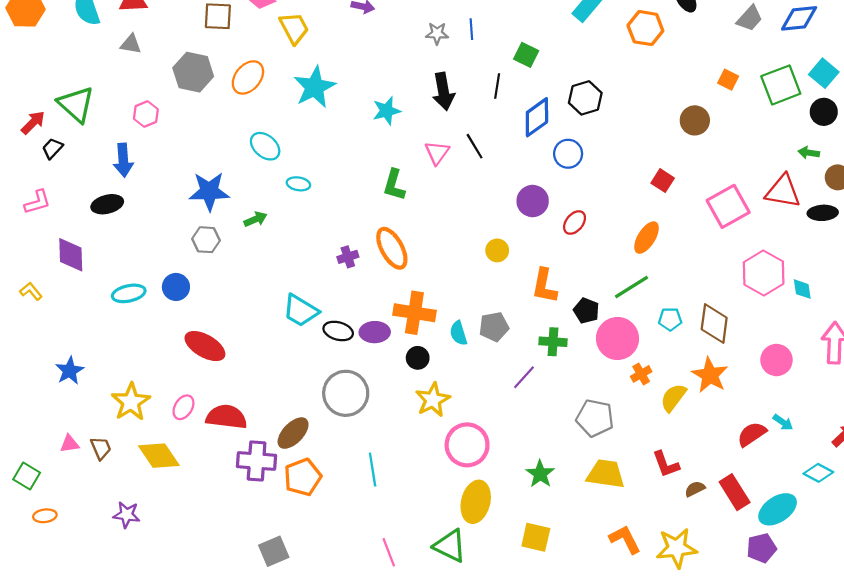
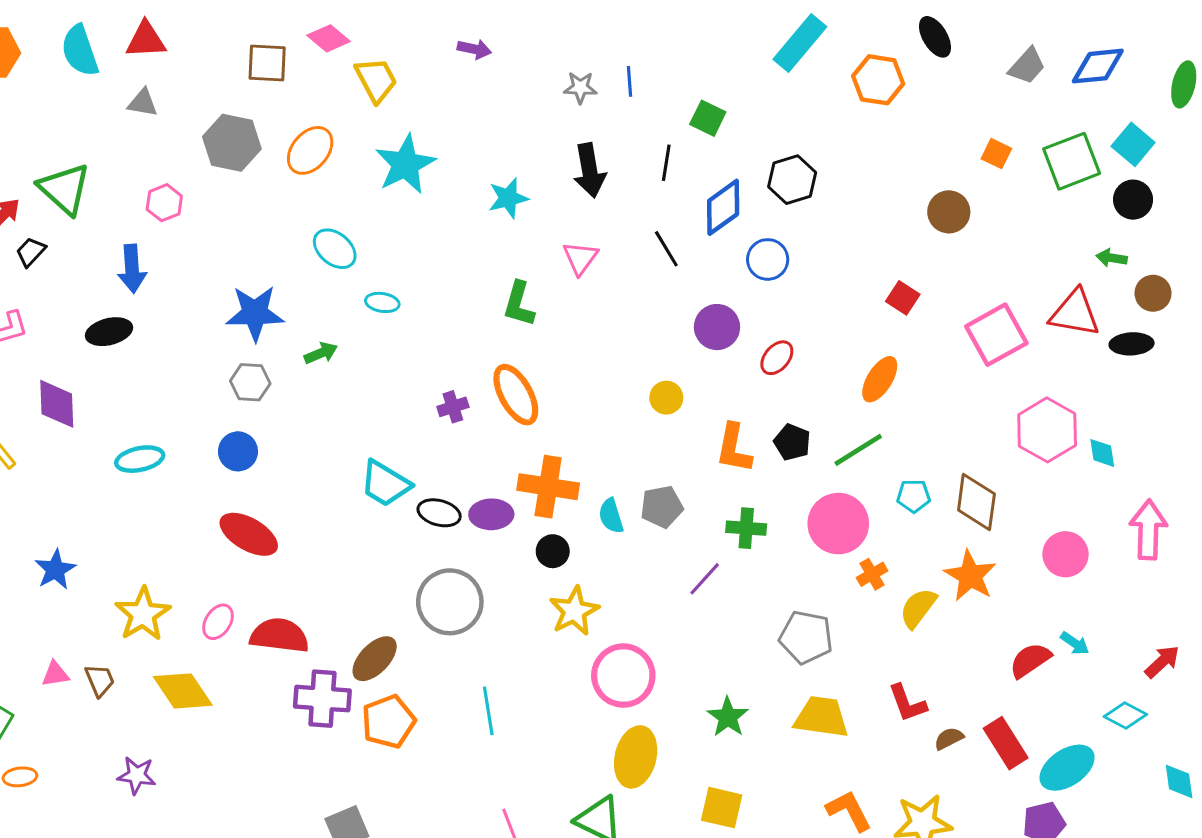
black line: (475, 146) -> (666, 249), moved
blue circle: (176, 287) -> (238, 451), moved
black pentagon: (586, 311) -> (792, 442), moved

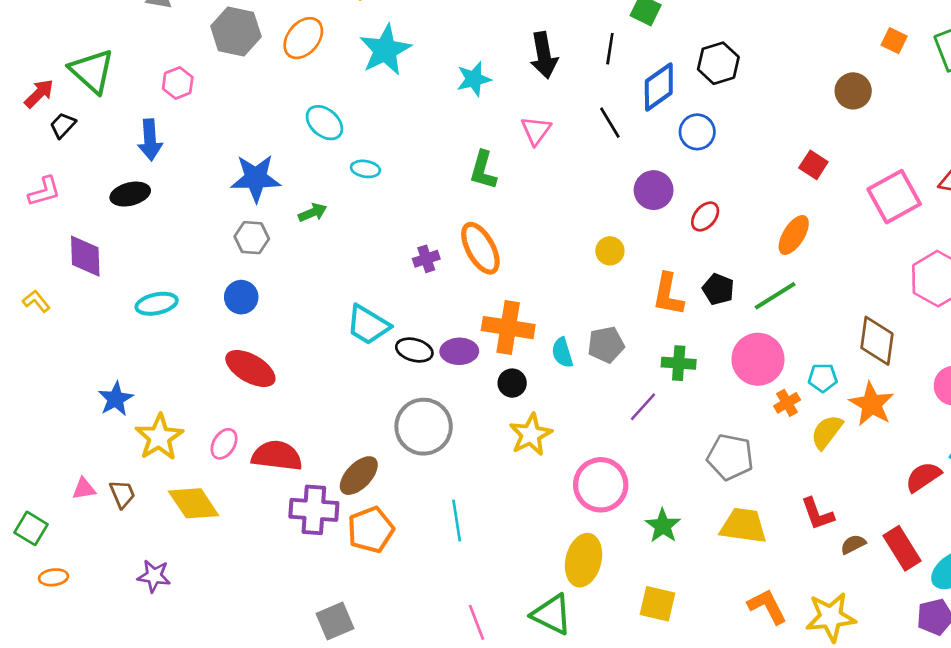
cyan pentagon: (913, 496) -> (823, 378), moved
blue star: (55, 570) -> (116, 399), moved
pink circle: (623, 676) -> (601, 485), moved

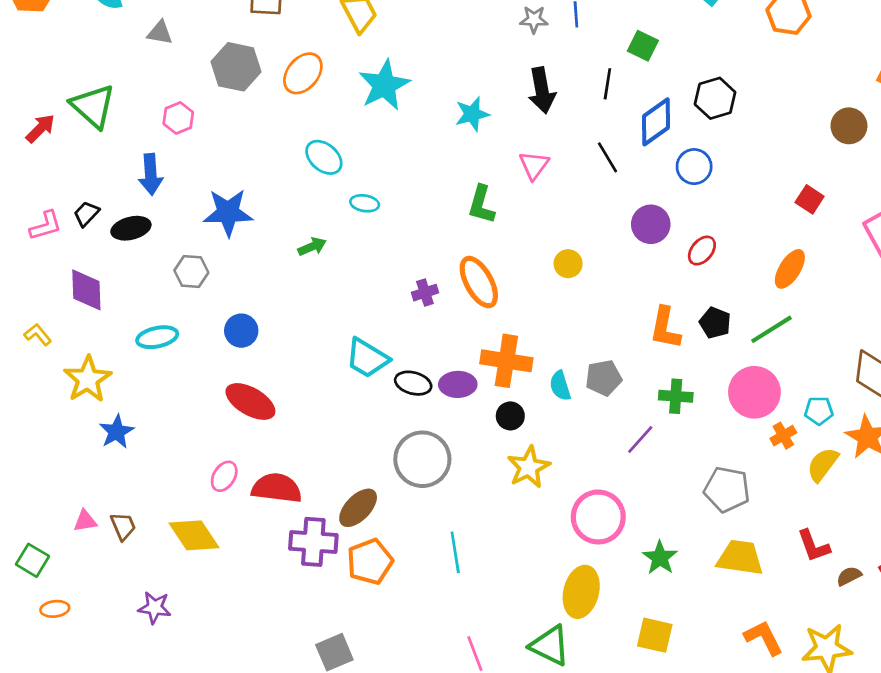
black trapezoid: (63, 125) -> (86, 214), moved
blue star: (256, 178) -> (228, 212), moved
gray hexagon: (252, 238) -> (191, 272), moved
yellow circle: (610, 251) -> (568, 264), moved
yellow star: (159, 437) -> (88, 379), moved

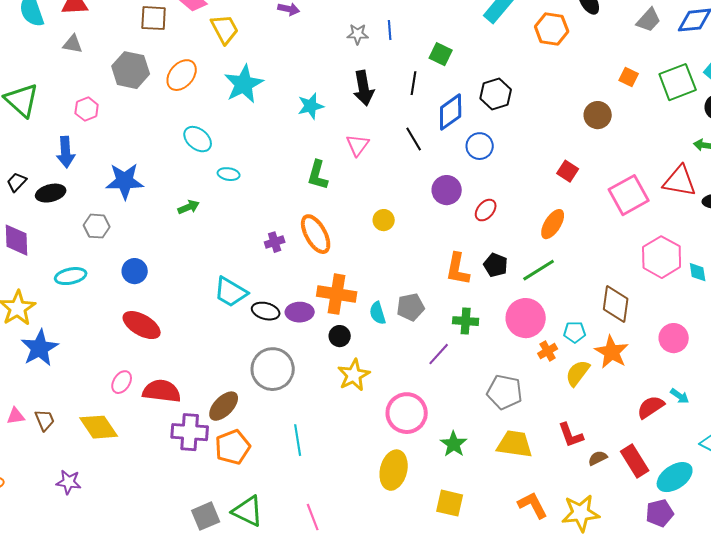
blue star: (117, 432) -> (40, 348), size x1.4
green triangle: (550, 646) -> (248, 511), moved

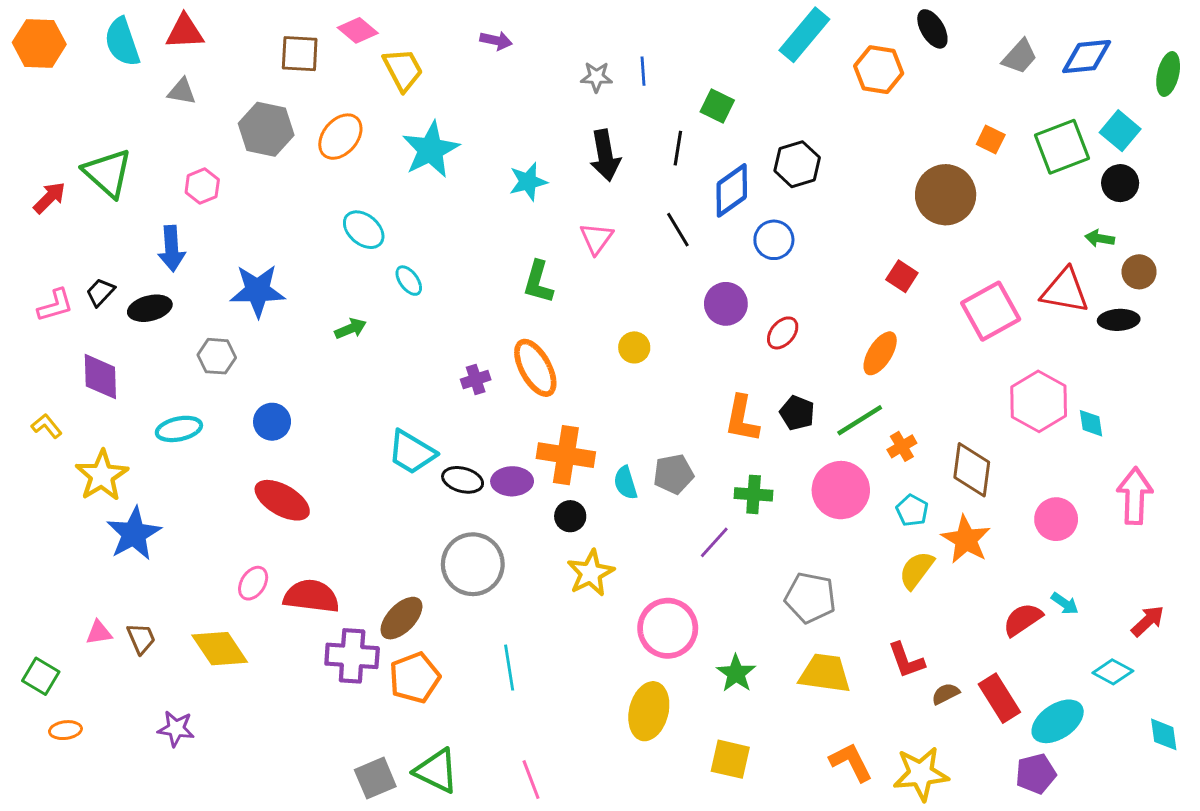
brown circle: (598, 115) -> (946, 195), size x1.5
cyan ellipse: (229, 174) -> (409, 281), turned 45
cyan pentagon: (575, 332) -> (912, 510), turned 30
orange cross: (548, 351) -> (902, 446), moved

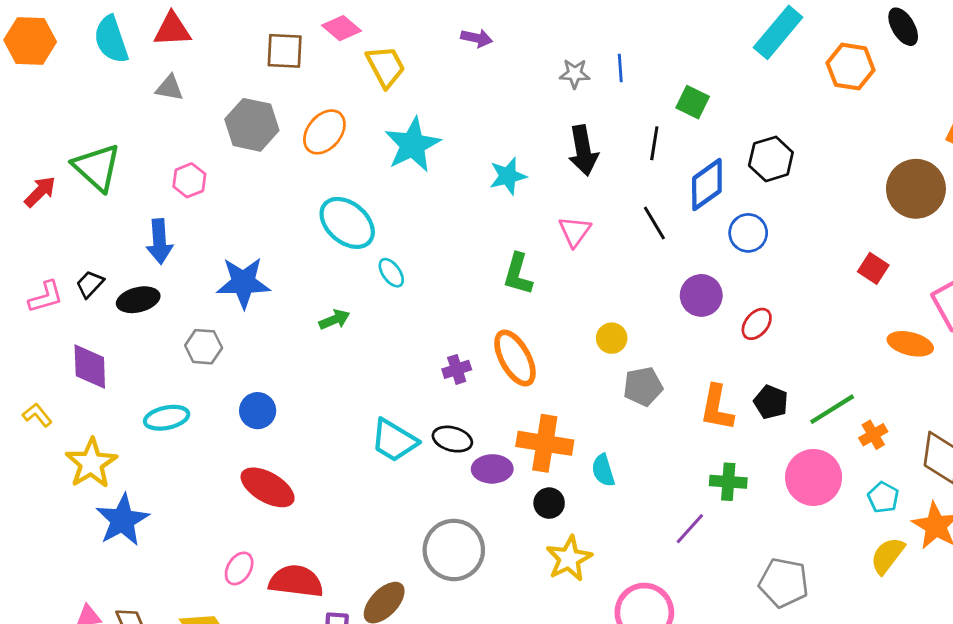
cyan ellipse: (364, 230) -> (347, 223), size x1.4
orange ellipse: (880, 353) -> (910, 344), moved, turned 72
gray pentagon: (674, 474) -> (643, 386), moved
black ellipse: (463, 480) -> (452, 439), moved

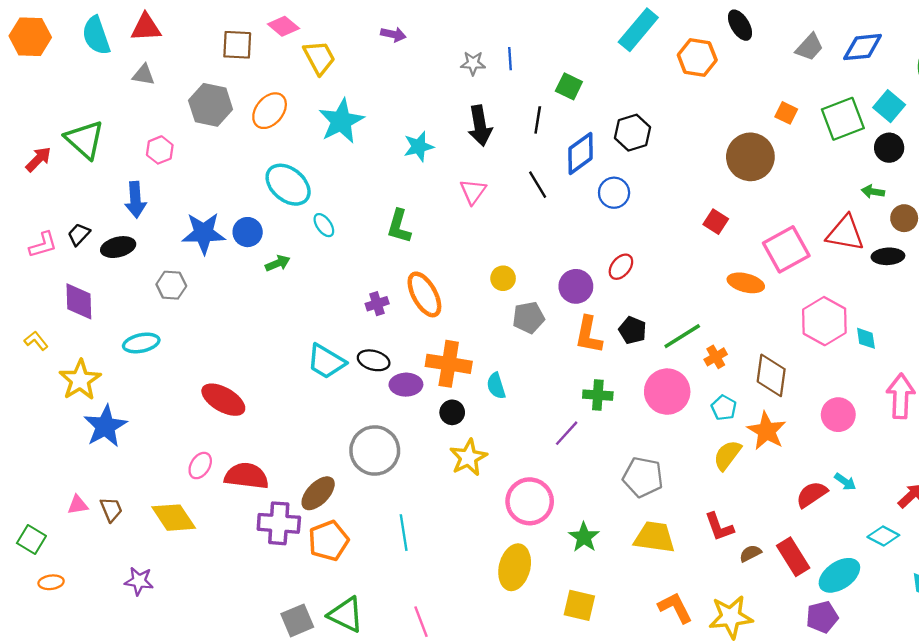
green L-shape: (518, 274) -> (399, 226), moved
purple circle: (701, 295) -> (576, 286), moved
blue circle: (258, 411) -> (248, 232), moved

